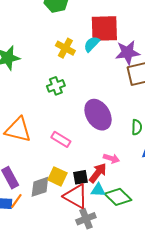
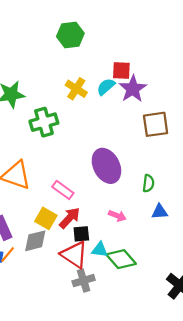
red square: (104, 28) -> (121, 70), size x0.6
purple star: (128, 52) -> (133, 89), moved, turned -30
green cross: (56, 86) -> (44, 122), moved, size x1.4
red arrow: (98, 173) -> (70, 218), moved
yellow square: (57, 176) -> (46, 218), moved

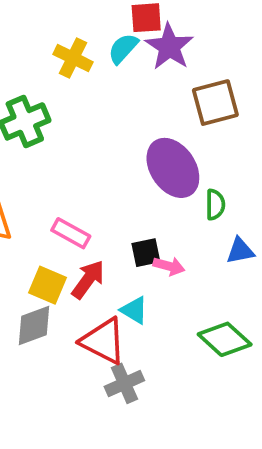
purple ellipse: (106, 166) -> (173, 168), moved
black square: (81, 234) -> (146, 253), moved
cyan triangle: (100, 250) -> (134, 310), moved, turned 30
green diamond: (121, 259) -> (225, 339), moved

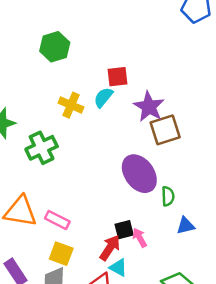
purple star: (169, 47) -> (149, 107), moved
pink rectangle: (71, 233) -> (57, 220), moved
pink arrow: (169, 266) -> (140, 238), turned -132
red arrow: (88, 279) -> (110, 248), moved

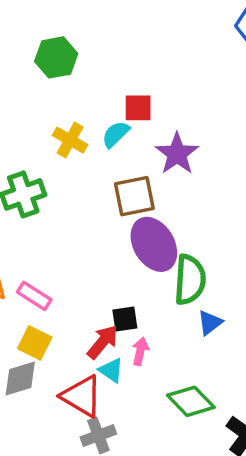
brown square: (165, 130) -> (134, 196), moved
green semicircle: (168, 196) -> (190, 280), size x1.8
blue triangle: (186, 226) -> (210, 323), turned -30
pink arrow: (140, 238) -> (140, 351), moved, turned 36

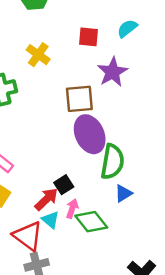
cyan semicircle: (116, 134) -> (127, 28), moved
black square: (125, 319) -> (64, 185), turned -30
green diamond: (191, 401) -> (91, 222), moved

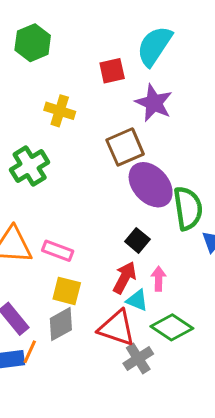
cyan semicircle: (127, 28) -> (154, 46), size x1.6
black square: (64, 185) -> (137, 240), moved
green diamond: (91, 222) -> (172, 327), moved

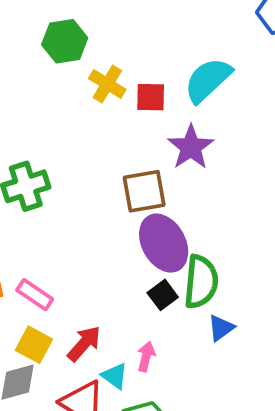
yellow cross: (60, 111) -> (107, 84), moved
black square: (137, 240) -> (163, 295), moved
red arrow: (125, 278) -> (84, 344), moved

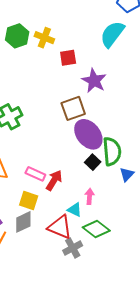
cyan semicircle: (208, 80) -> (112, 34), moved
yellow cross: (107, 84) -> (44, 38), moved
pink rectangle: (35, 295) -> (35, 174), moved
red arrow: (84, 344) -> (54, 180), moved

